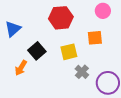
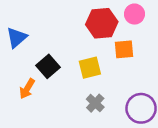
red hexagon: (61, 18) -> (102, 23), moved
gray cross: (82, 72) -> (95, 103), moved

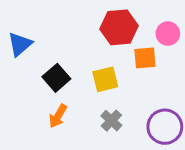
pink circle: (134, 14) -> (168, 34), moved
orange arrow: (27, 89) -> (58, 116), moved

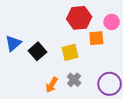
blue triangle: (20, 44) -> (13, 43), moved
orange arrow: (58, 116) -> (52, 85), moved

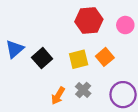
orange square: (96, 38) -> (105, 57), moved, turned -35

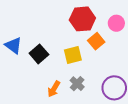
blue triangle: (15, 49) -> (14, 45), turned -42
orange square: (105, 57) -> (96, 41), moved

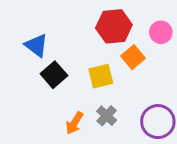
blue triangle: (14, 45) -> (36, 45), moved

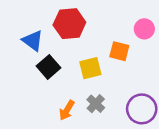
red hexagon: (114, 26) -> (69, 24), moved
orange square: (133, 57) -> (119, 51), turned -36

